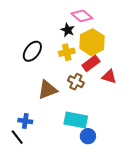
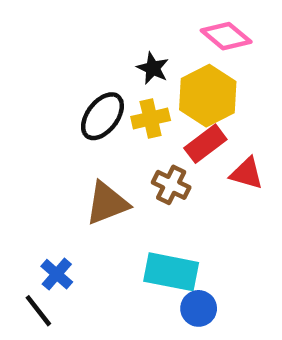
pink diamond: (82, 16) -> (226, 36), moved
black ellipse: (32, 51) -> (102, 116), moved
blue cross: (25, 121) -> (57, 274), turned 32

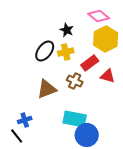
yellow hexagon: (208, 96) -> (106, 39), moved
blue cross: (57, 274) -> (25, 120), turned 32
blue circle: (199, 308) -> (87, 135), size x1.5

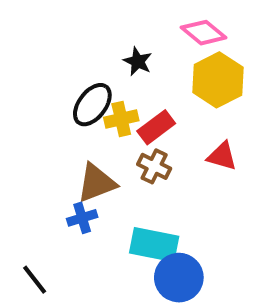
yellow cross: (66, 52) -> (121, 119), moved
red rectangle: (90, 63) -> (156, 127), moved
blue cross: (25, 120) -> (82, 218), moved

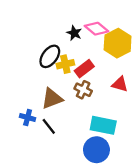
pink diamond: (204, 33) -> (96, 29), moved
blue cross: (82, 218) -> (28, 118), moved, turned 32
cyan rectangle: (154, 245) -> (103, 125), moved
black line: (35, 280) -> (49, 126), moved

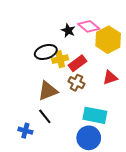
black ellipse: (50, 56) -> (46, 52), turned 35
red triangle: (120, 84) -> (110, 78), turned -35
blue cross: (28, 118) -> (25, 131), moved

